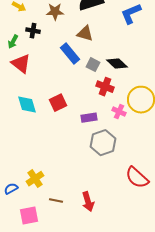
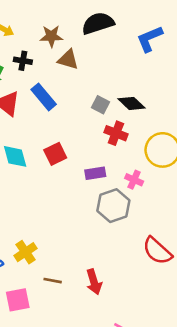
brown triangle: (85, 34) -> (68, 59), moved
blue rectangle: (70, 54) -> (44, 97), moved
pink cross: (119, 112) -> (134, 180), moved

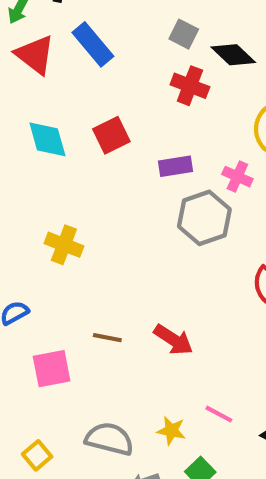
gray square: (100, 105) -> (184, 34), moved
red cross: (116, 133) -> (190, 86), moved
yellow cross: (25, 252) -> (64, 245), moved, turned -35
red arrow: (94, 282) -> (173, 340), turned -40

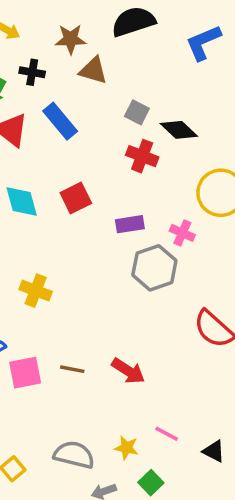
pink square: (52, 369) -> (25, 373), moved

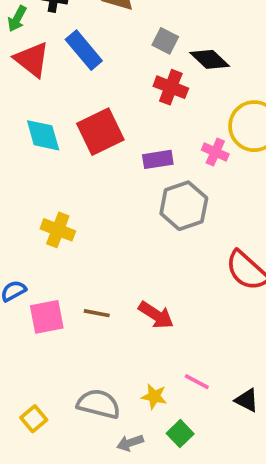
red square: (76, 198) -> (100, 132), size x1.4
pink cross: (182, 233) -> (215, 152), moved

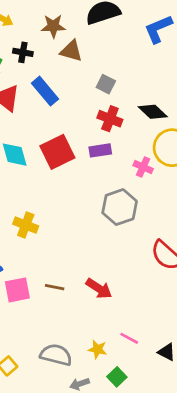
black diamond: (210, 59) -> (153, 112), moved
purple rectangle: (158, 159) -> (100, 150), moved

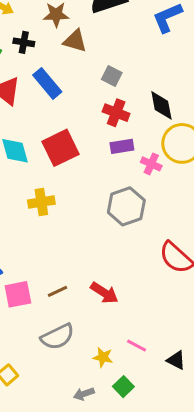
black diamond: (153, 112) -> (161, 105), turned 36
purple rectangle: (100, 150) -> (122, 146), moved
yellow cross: (26, 225) -> (41, 202), moved, turned -30
brown line: (55, 287) -> (58, 291), turned -36
gray semicircle: (56, 355) -> (58, 337), moved, turned 140

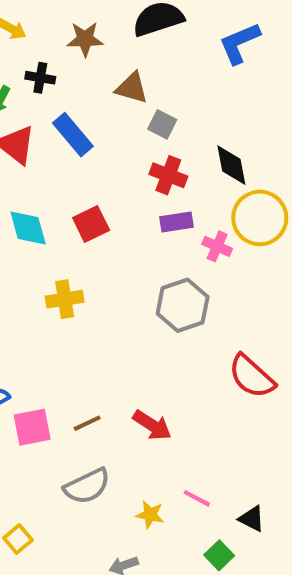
brown triangle: (75, 41) -> (132, 88), moved
red square: (60, 148) -> (91, 224), size x0.7
green square: (123, 387) -> (219, 555), moved

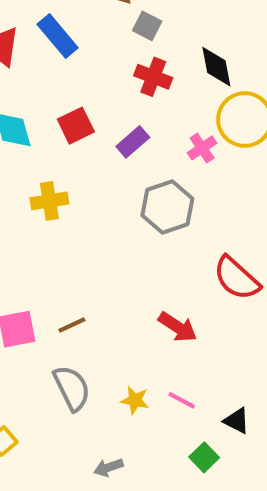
purple rectangle: (176, 222) -> (133, 142), moved, turned -32
pink cross: (217, 246) -> (202, 148), turned 32
red arrow: (152, 425) -> (178, 327), moved
gray semicircle: (87, 486) -> (72, 388), turned -90
yellow star: (150, 515) -> (135, 400), moved

